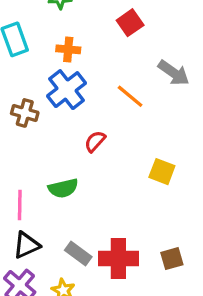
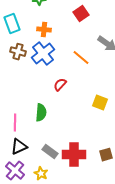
brown cross: (25, 113) -> (18, 52), moved
green semicircle: (63, 188) -> (41, 113), turned -72

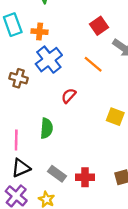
red square: (81, 14) -> (99, 26), moved
orange cross: (44, 30) -> (40, 32), moved
brown cross: (18, 52) -> (19, 78), moved
red cross: (74, 155) -> (85, 177), size x0.7

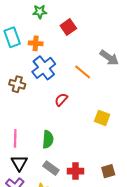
red square: (99, 26) -> (68, 27), moved
green semicircle: (47, 128) -> (48, 139), moved
black triangle: (21, 168) -> (19, 163), turned -36

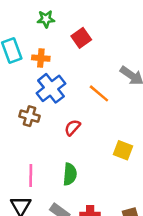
brown cross: (17, 84) -> (29, 116), moved
pink line: (15, 138) -> (31, 175), moved
green semicircle: (48, 139) -> (70, 174), moved

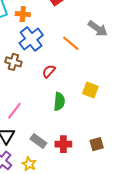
green semicircle: (70, 174) -> (59, 101), moved
pink line: (31, 175) -> (14, 111), turned 36

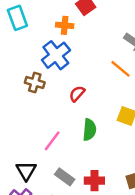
orange cross: (23, 14) -> (65, 25), moved
orange line: (71, 43) -> (120, 69), moved
pink line: (14, 111) -> (52, 141), moved

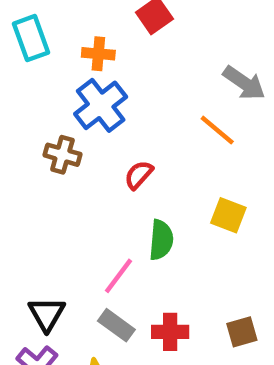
orange cross: (65, 25) -> (98, 54), moved
pink line: (52, 141) -> (119, 276), moved

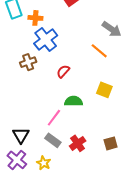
orange cross: (98, 54) -> (35, 18), moved
brown cross: (62, 155) -> (28, 62), turned -35
green semicircle: (161, 240) -> (73, 101), turned -96
red cross: (170, 332) -> (78, 143), turned -35

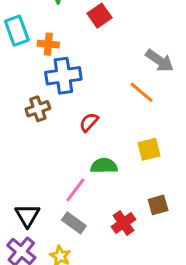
blue cross: (46, 40) -> (63, 76), turned 30
yellow square: (104, 90) -> (149, 149), turned -35
red cross: (78, 143) -> (123, 223), moved
brown square: (111, 143) -> (158, 205), moved

